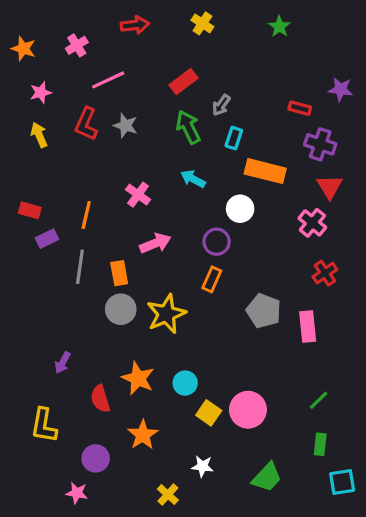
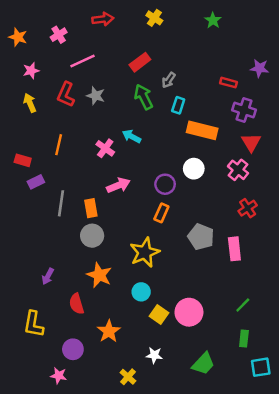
cyan arrow: (193, 179) -> (132, 136), moved
white circle: (240, 209) -> (194, 169), moved
orange line: (86, 215) -> (59, 145), moved
yellow star: (166, 314) -> (145, 252), moved
orange star: (138, 378) -> (99, 275), moved

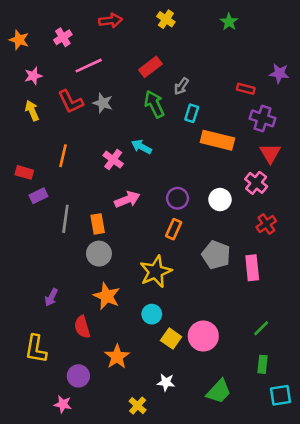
red L-shape: (66, 94) -> (71, 102), turned -50
white circle: (194, 169) -> (220, 200), moved

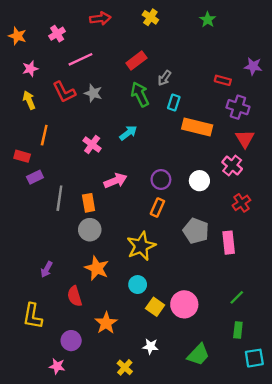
cyan arrow: (141, 147) -> (128, 133), turned 114
orange line: (63, 156) -> (44, 135), moved
pink cross: (113, 160) -> (92, 145), moved

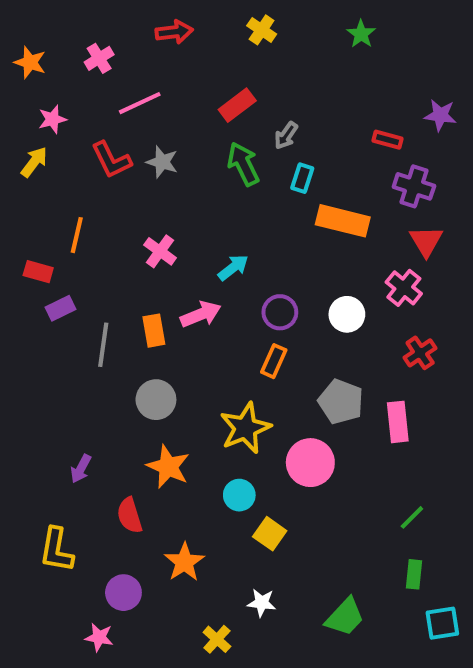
yellow arrow: (29, 100) -> (34, 162), moved, turned 60
cyan arrow: (128, 133) -> (233, 268), moved
orange rectangle: (89, 203) -> (154, 331), moved
pink circle: (184, 304) -> (310, 463), moved

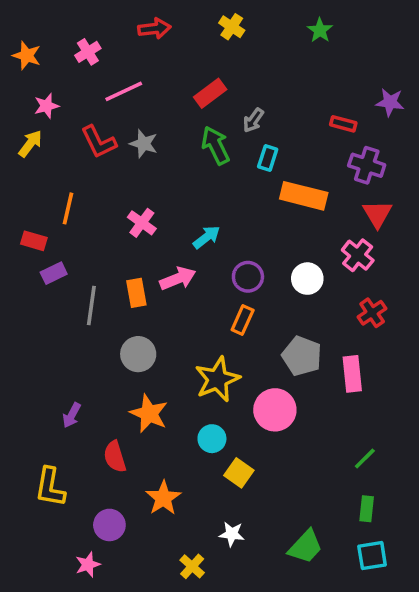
cyan square: (442, 623) -> (372, 556), moved
pink star: (99, 637) -> (88, 565), turned -30

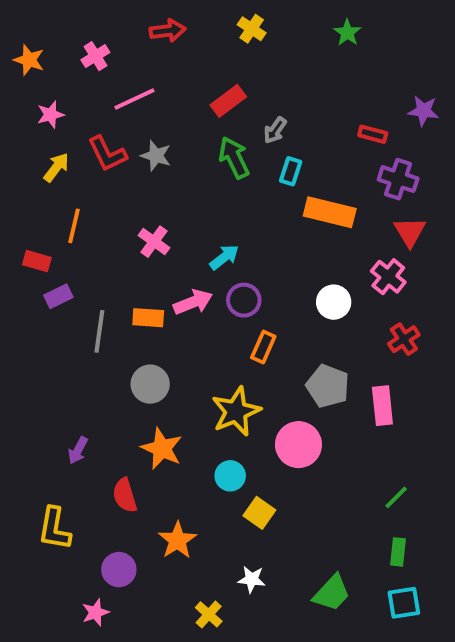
yellow arrow: (30, 144) -> (56, 167), moved
purple circle: (248, 277) -> (244, 300), moved
orange rectangle: (136, 293) -> (148, 318), turned -76

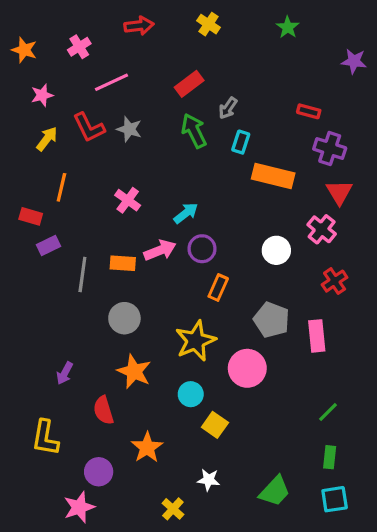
purple star: (423, 111) -> (354, 61), moved
pink star: (95, 612) -> (79, 507), size x1.4

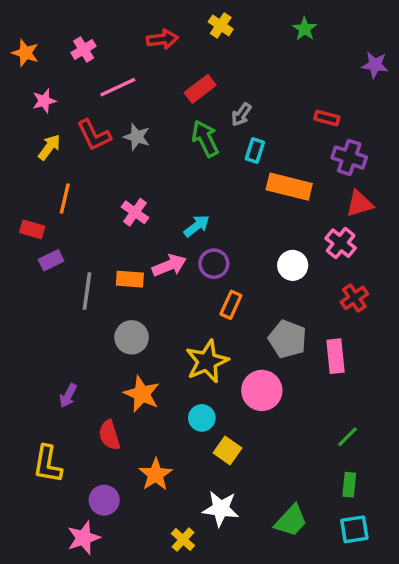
red arrow: (139, 26) -> (162, 39), moved
red triangle: (339, 192) -> (359, 204), turned 44
white star: (208, 480) -> (221, 509), size x1.5

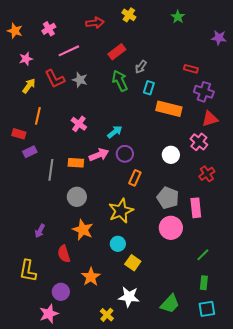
pink circle: (262, 390) -> (171, 228), moved

